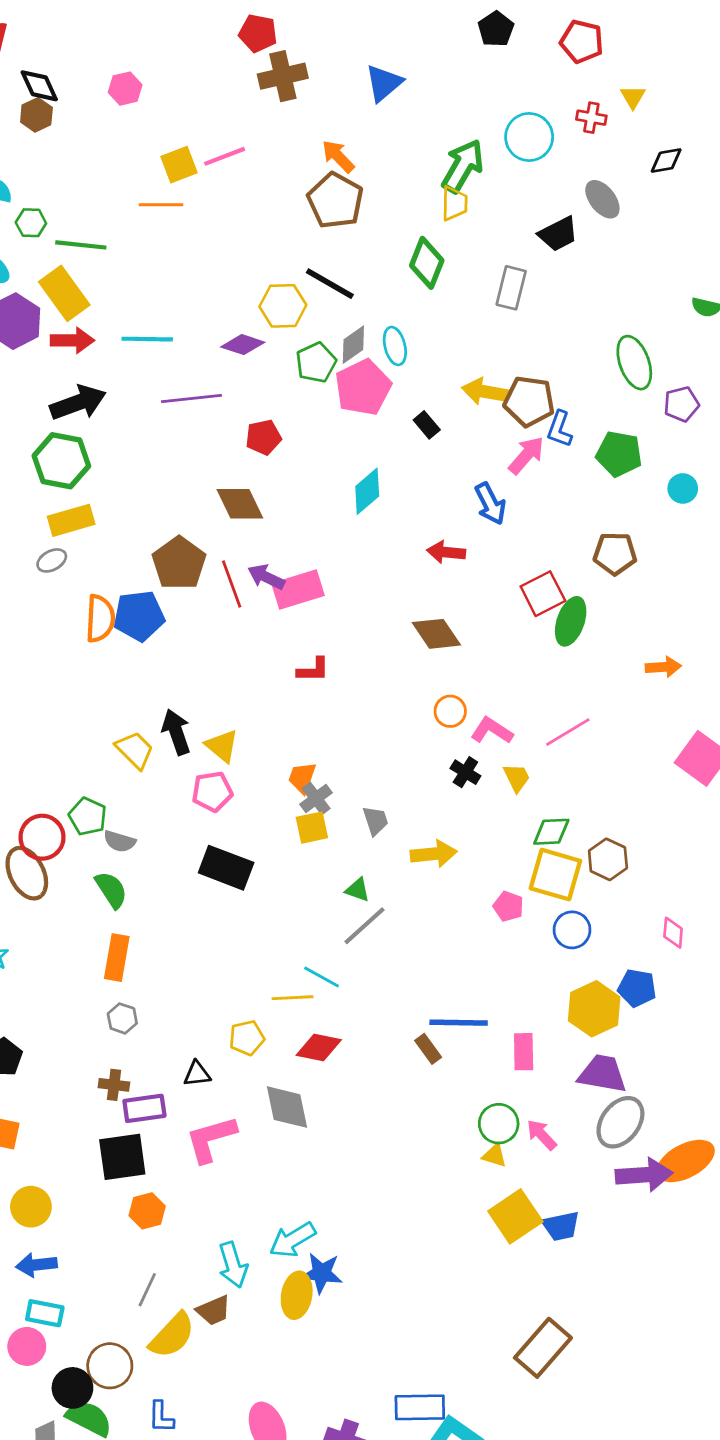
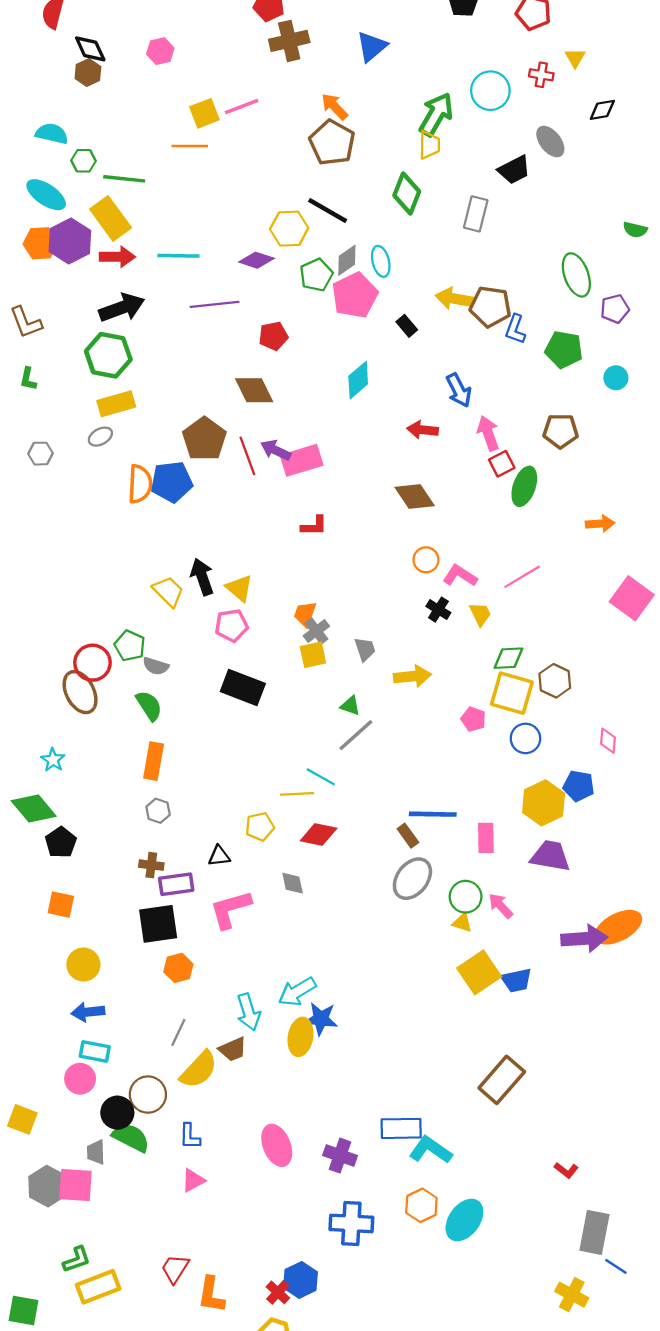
pink arrow: (526, 455) -> (488, 433), moved, turned -60
red square: (543, 594) -> (502, 464), size x0.7
gray diamond: (287, 1107) -> (293, 883), size x0.6
gray ellipse: (620, 1122) -> (412, 879), moved

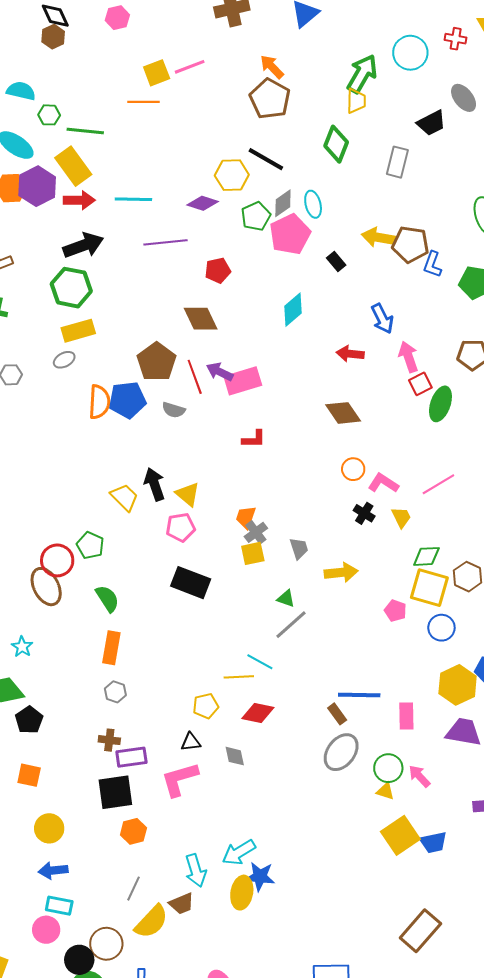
gray semicircle: (156, 666) -> (174, 410), moved
black triangle: (219, 856) -> (191, 742), moved

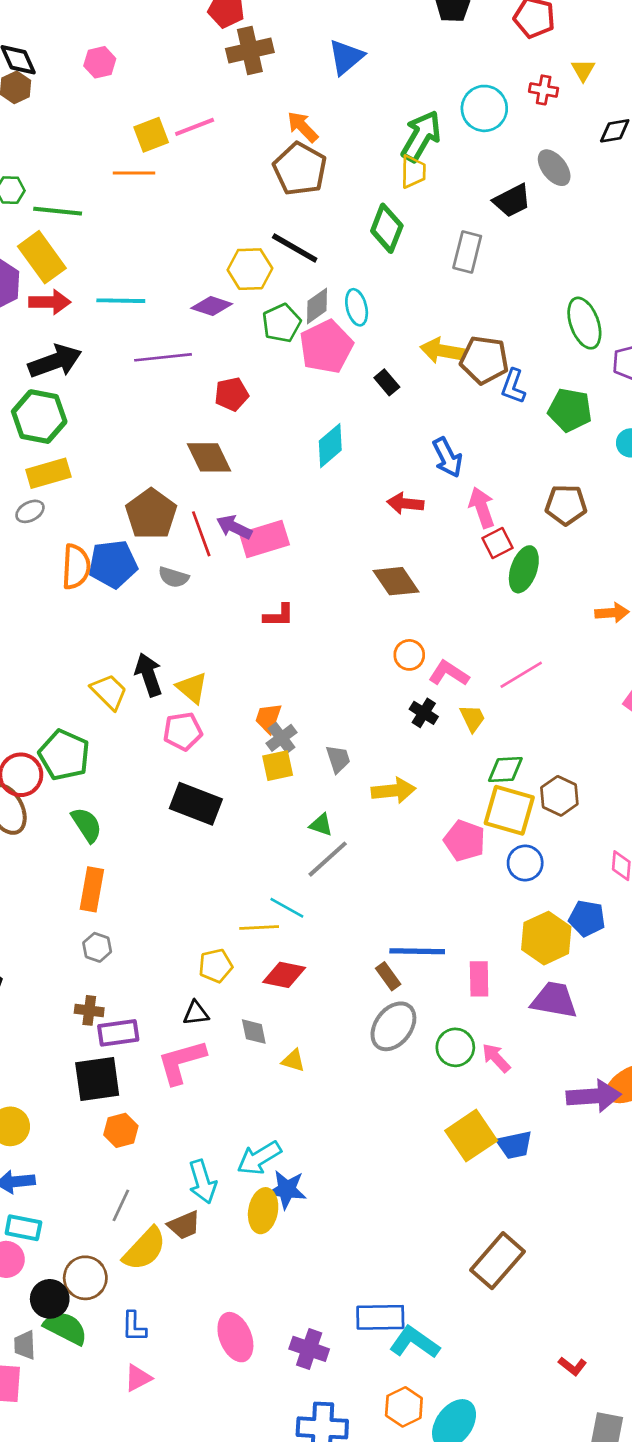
green pentagon: (90, 545) -> (64, 755), size x1.4
pink pentagon: (395, 611) -> (465, 841), size x1.4
yellow triangle: (385, 791) -> (293, 1061), moved

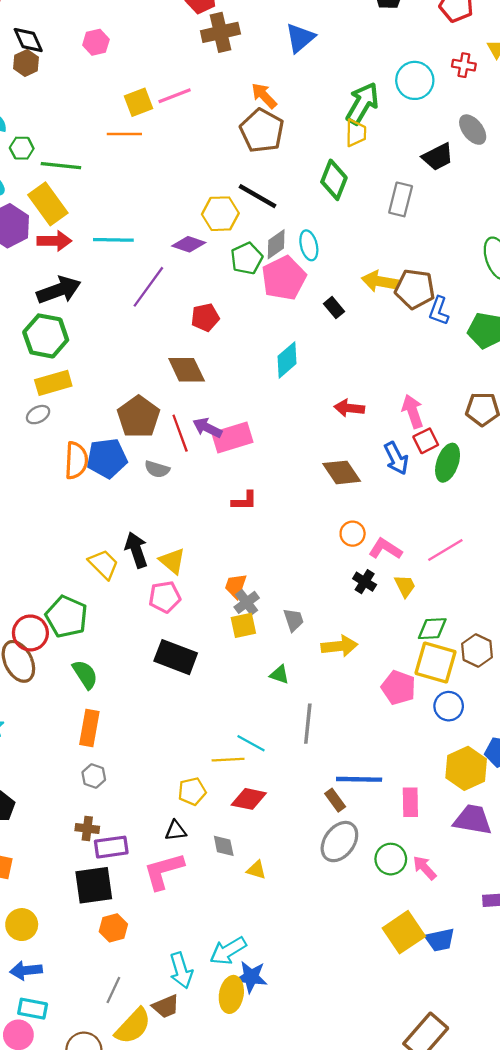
purple line: (163, 357) -> (148, 287), turned -48
blue arrow: (447, 457) -> (396, 458), moved
gray line: (328, 859) -> (308, 724), moved, turned -42

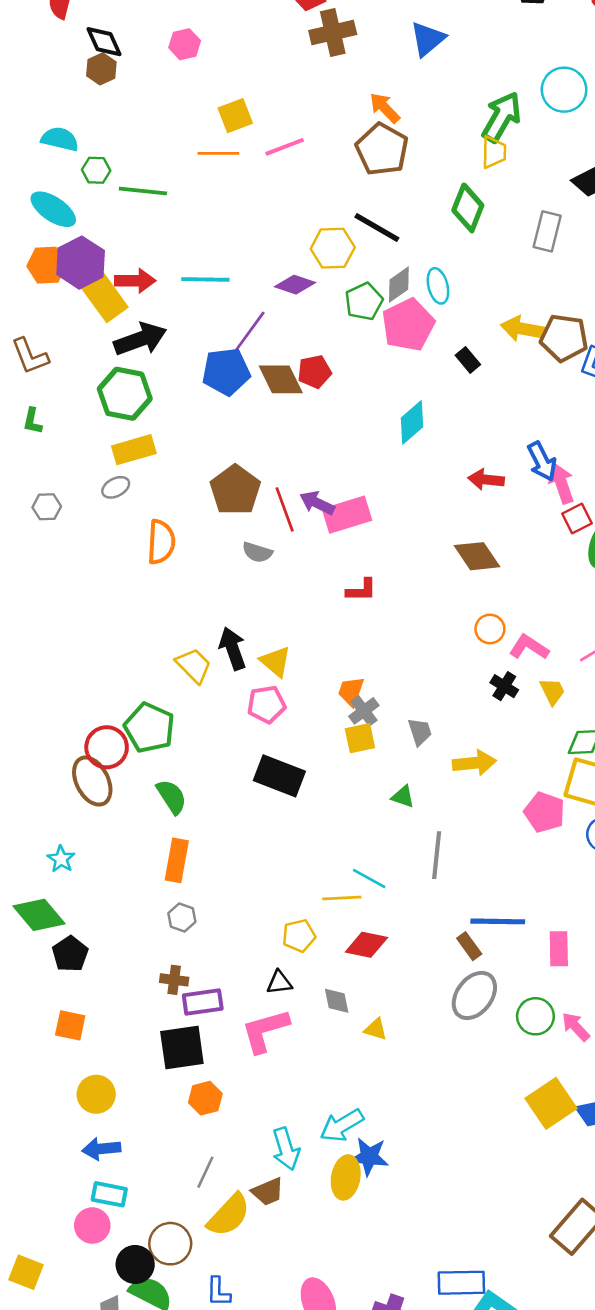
pink line: (175, 96) -> (285, 147), moved
yellow rectangle: (48, 204) -> (104, 296), moved
brown diamond: (187, 370) -> (281, 379), moved
blue pentagon: (107, 458) -> (226, 372), moved
blue arrow: (396, 458) -> (542, 461), moved

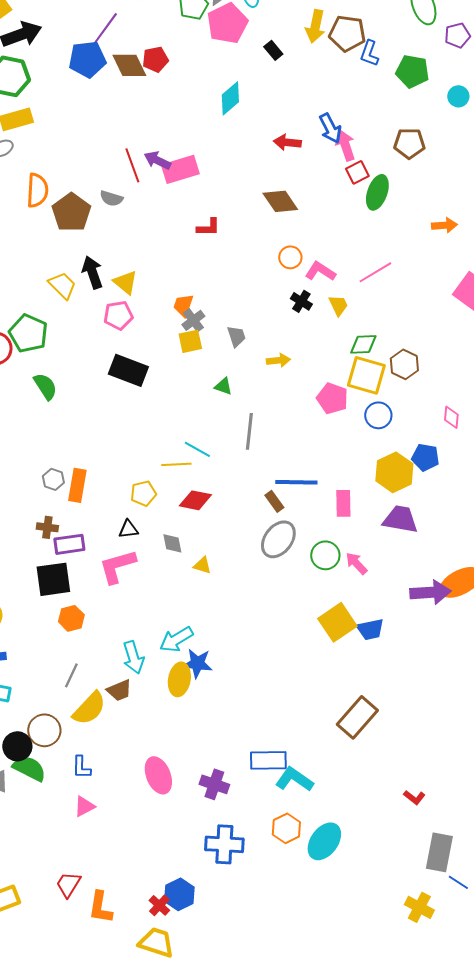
yellow arrow: (522, 329) -> (315, 26), turned -88
brown pentagon: (235, 490) -> (71, 212), moved
red L-shape: (361, 590) -> (208, 227), moved
yellow arrow: (474, 763) -> (278, 360), size x0.7
orange rectangle: (177, 860) -> (77, 485), moved

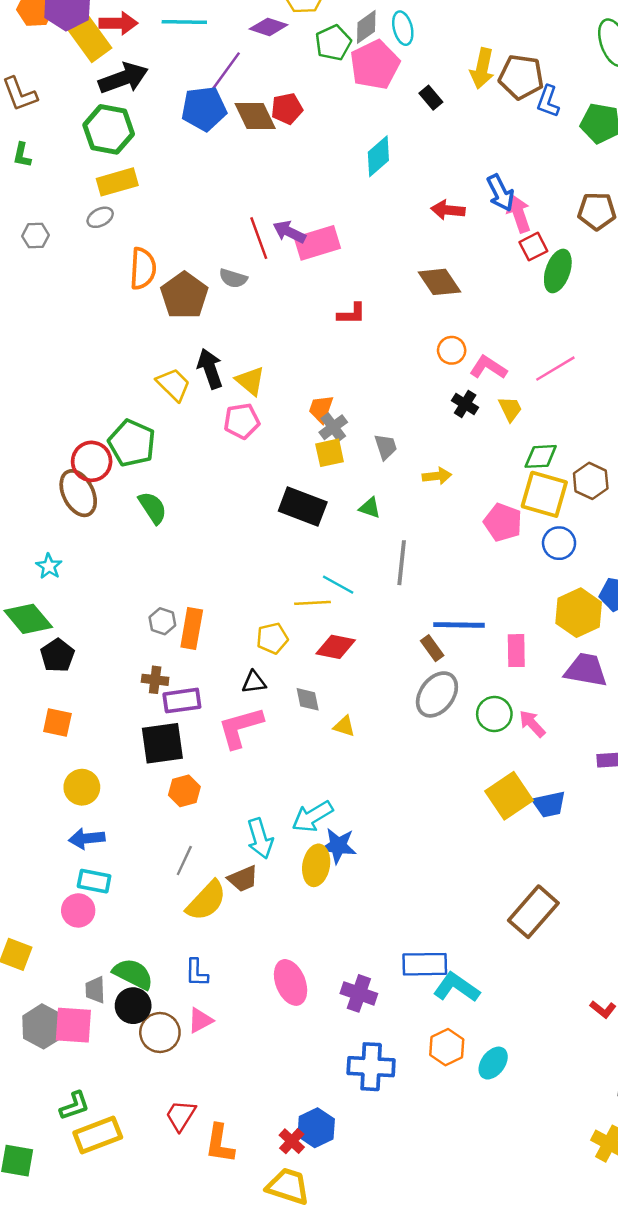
black rectangle: (128, 370) -> (303, 507), moved
brown circle: (44, 730) -> (160, 1033), moved
black circle: (17, 746) -> (133, 1006), moved
cyan ellipse: (324, 841) -> (493, 1063), size x0.7

